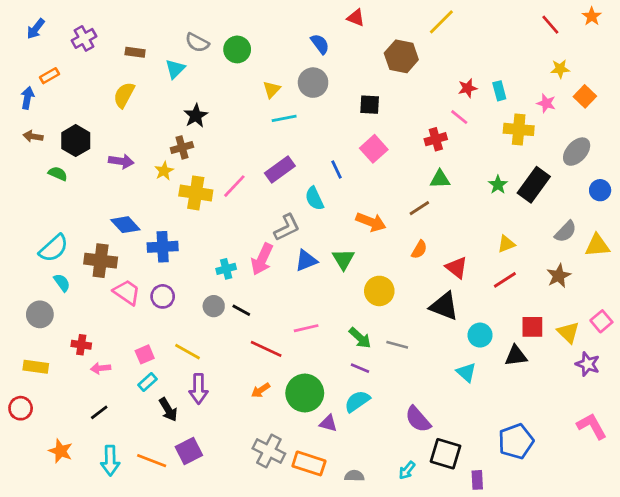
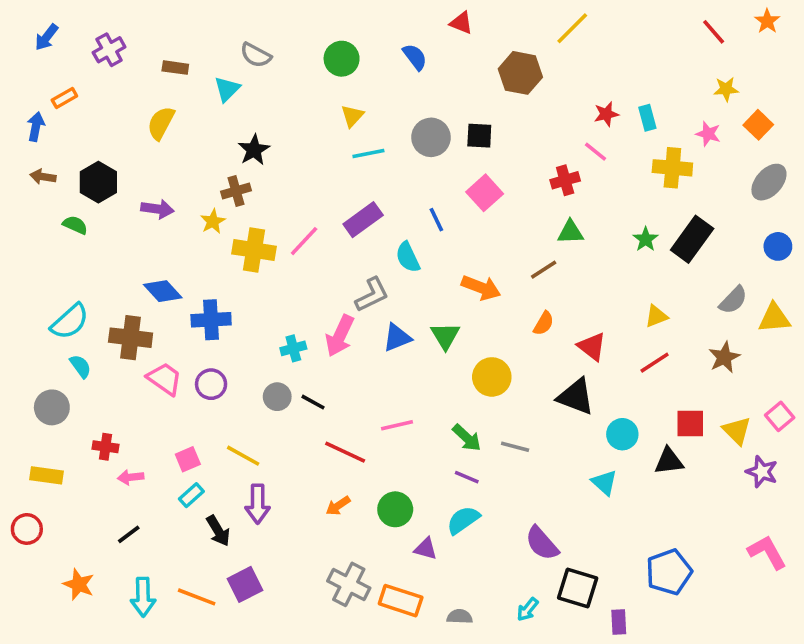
green circle: (237, 49) -> (342, 59), moved
gray circle: (313, 83) -> (431, 137), moved
gray ellipse: (577, 152) -> (769, 182), moved
green circle: (305, 393) -> (395, 509), size x0.7

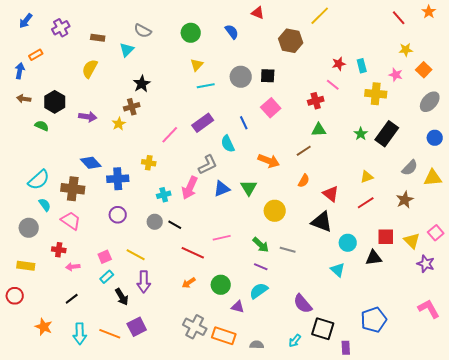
yellow cross: (254, 250) -> (149, 163), moved, size x0.6
pink trapezoid: (165, 379) -> (71, 221), moved

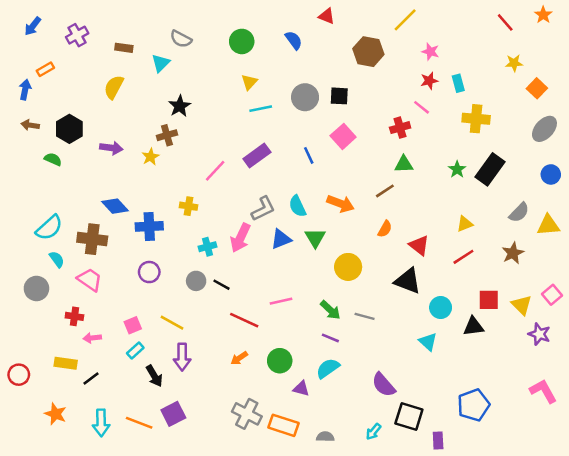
pink star: (396, 75) -> (430, 52), moved
cyan semicircle: (228, 144) -> (297, 206), moved
yellow rectangle: (26, 266) -> (66, 363), moved

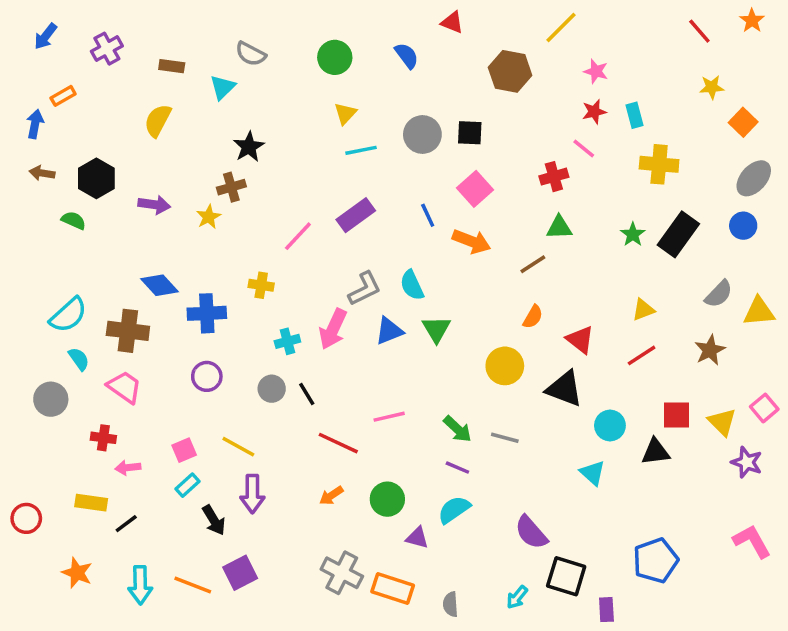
blue circle: (551, 174) -> (743, 226), moved
orange arrow: (341, 204) -> (472, 241), moved
yellow circle: (348, 267) -> (505, 366), moved
black line: (221, 285) -> (307, 394), turned 30
gray semicircle: (325, 437) -> (450, 604), turned -96

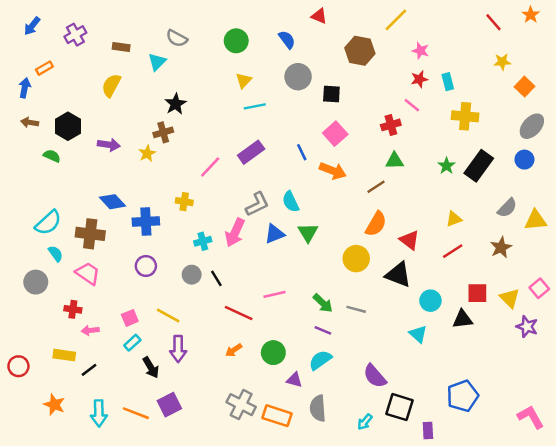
gray circle: (422, 135) -> (298, 77), moved
orange semicircle: (533, 317) -> (376, 224), size x1.5
pink L-shape: (752, 541) -> (531, 417), moved
gray semicircle: (450, 604) -> (318, 408), moved, size x1.5

